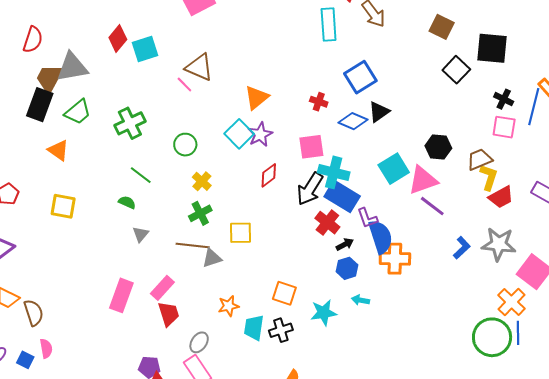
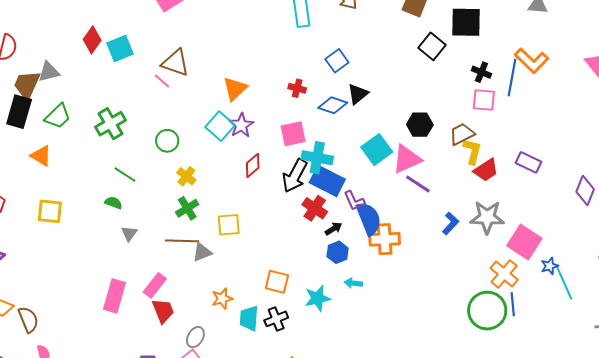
gray triangle: (72, 67) -> (49, 72), size x0.7
blue square: (360, 77) -> (337, 61), size x0.7

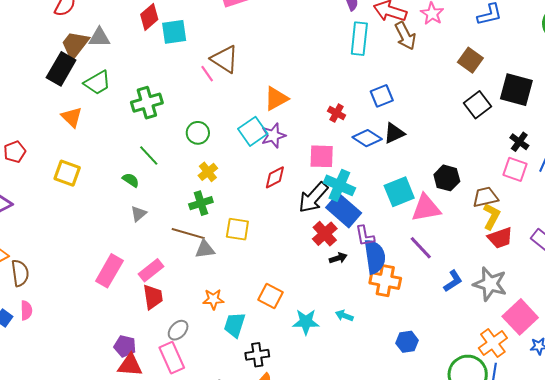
purple line: (418, 184) -> (421, 248), moved
blue hexagon: (338, 252) -> (407, 342), moved
black cross: (276, 319) -> (257, 355), moved

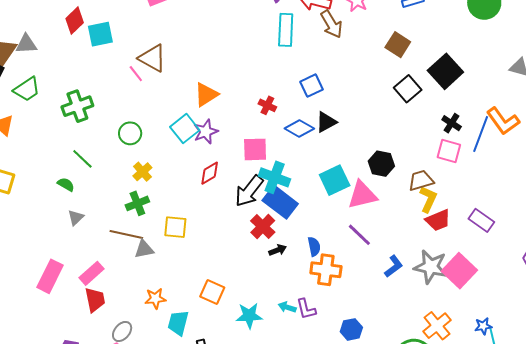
black square: (516, 90) -> (445, 71), turned 36
purple L-shape: (365, 236) -> (306, 309), moved
blue semicircle: (375, 257) -> (314, 247), size x0.6
pink square: (520, 317) -> (459, 271), moved

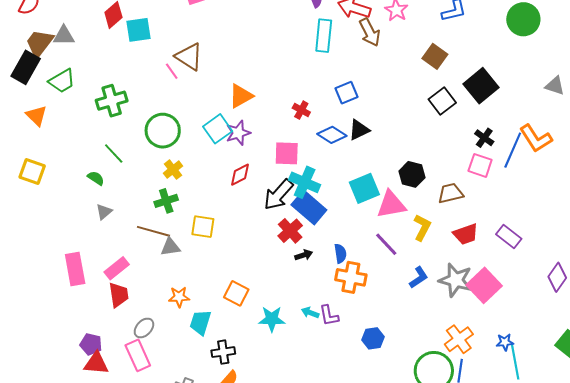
green circle: (130, 133) -> (163, 131), size x1.5
yellow L-shape: (428, 199) -> (422, 227), moved
pink rectangle: (50, 276) -> (75, 269), turned -40

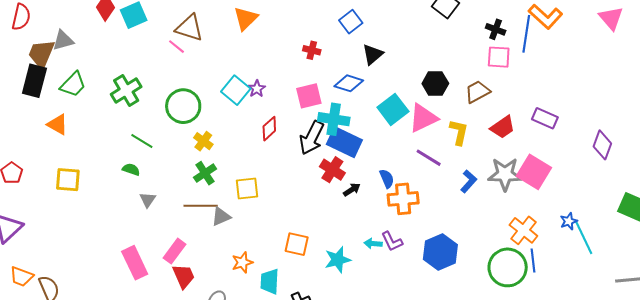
orange triangle: (241, 96) -> (246, 19), moved
purple star: (238, 133) -> (257, 89), size x0.7
blue diamond: (332, 135) -> (349, 83), moved
blue hexagon: (373, 338) -> (440, 252), size x1.6

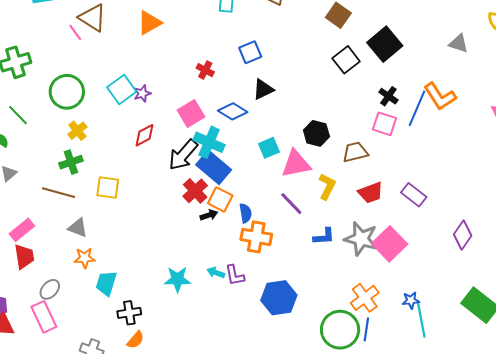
pink square: (309, 96) -> (191, 114), turned -32
cyan square: (393, 109) -> (269, 148), size x0.7
blue L-shape: (469, 181) -> (324, 236), turned 30
gray triangle: (221, 217) -> (78, 228), moved, turned 30
orange square: (297, 244) -> (220, 199), moved

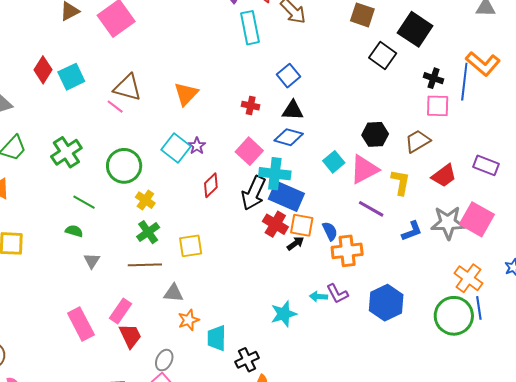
orange triangle: (149, 23) -> (186, 94), moved
black triangle: (263, 89) -> (293, 110), moved, turned 45

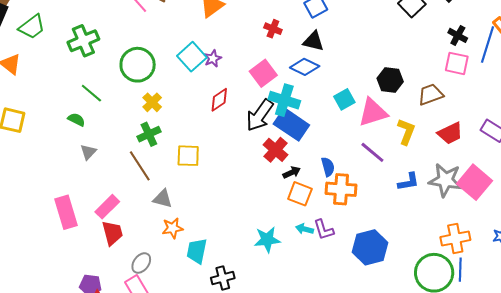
orange square: (302, 225) -> (300, 194), moved
brown line: (145, 265) -> (140, 166), turned 48
orange cross: (468, 278) -> (455, 238), turned 32

